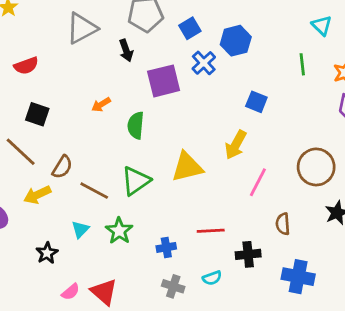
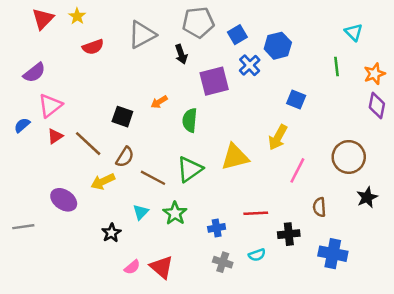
red semicircle: (26, 66) -> (93, 47), moved
black square: (37, 114) -> (122, 117), moved

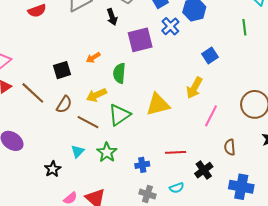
blue square: (296, 99) -> (210, 55), turned 35
black square: (122, 117) -> (62, 70), turned -36
yellow arrow: (103, 181) -> (96, 95), moved
black cross: (289, 234) -> (204, 170), turned -30

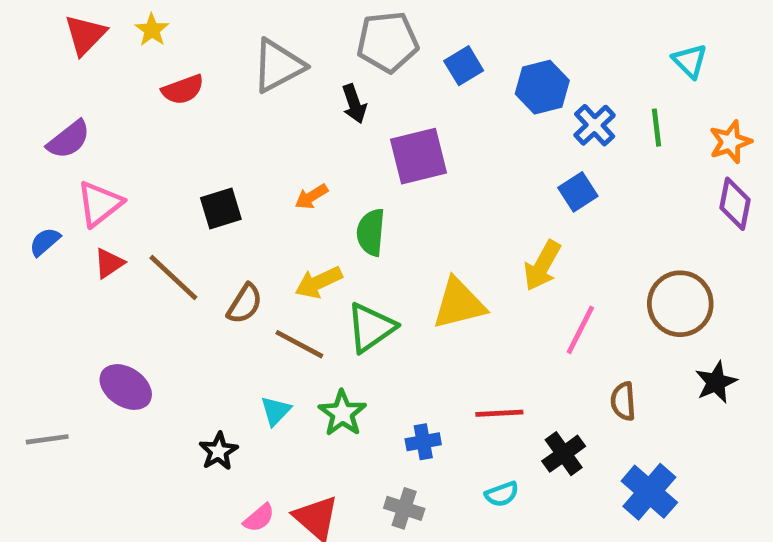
blue cross: (170, 26) -> (595, 125), moved
black square: (62, 70) -> (221, 208), moved
blue cross: (241, 187) -> (649, 492), turned 30
gray cross: (147, 194) -> (404, 508), moved

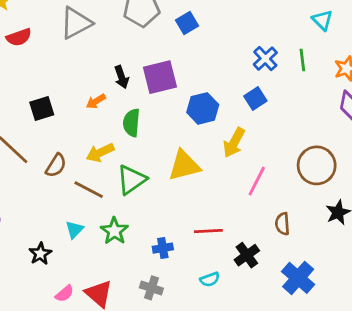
blue hexagon: (542, 87) -> (203, 108), moved
black arrow: (354, 104) -> (121, 77), moved

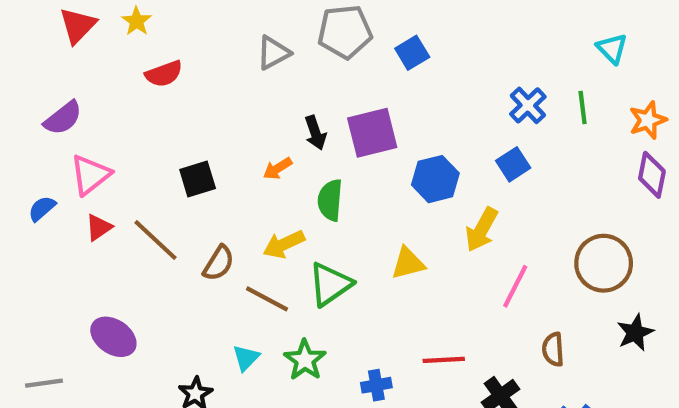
gray triangle: (76, 23) -> (273, 53), moved, size x0.7
yellow triangle: (184, 165) -> (408, 263), size x0.7

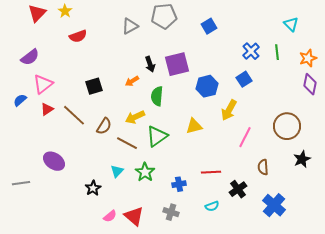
blue square: (412, 53) -> (209, 26), moved

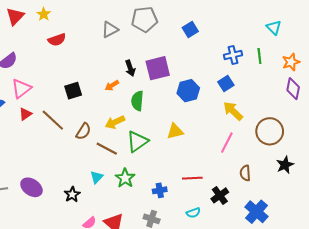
blue cross: (251, 51) -> (233, 55), turned 30
yellow arrow: (229, 110) -> (233, 111), moved, turned 105
purple ellipse: (54, 161) -> (31, 187), moved

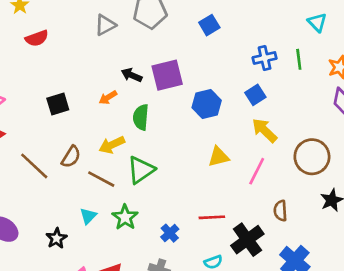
black arrow: (130, 68) -> (132, 75), turned 133
brown line: (53, 120) -> (34, 166), moved
yellow triangle: (175, 131) -> (218, 157), moved
blue cross: (160, 190) -> (170, 233), turned -32
black cross: (220, 195) -> (247, 240), size x1.4

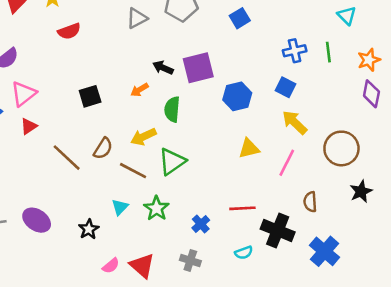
blue square: (255, 95) -> (285, 87), turned -30
black cross: (247, 240) -> (278, 231), turned -32

